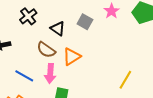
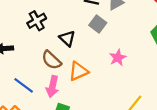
pink star: (112, 11) -> (118, 58), moved
gray square: (85, 22) -> (98, 24), moved

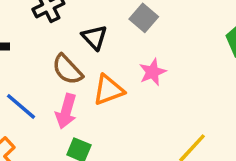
pink star: (118, 58) -> (153, 72), moved

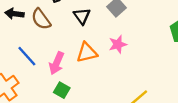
brown semicircle: (67, 70) -> (41, 19), moved

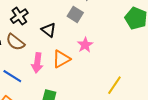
pink arrow: (57, 63) -> (37, 63), moved

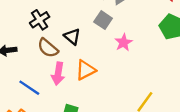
brown semicircle: (15, 42) -> (48, 48), moved
pink star: (85, 45) -> (124, 42), moved

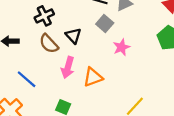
orange triangle: (86, 70) -> (93, 77), moved
pink arrow: (58, 74) -> (68, 67), moved

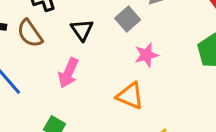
brown semicircle: (49, 44) -> (30, 33), moved
orange triangle: (93, 77) -> (130, 96), moved, turned 35

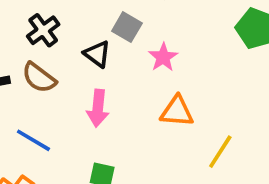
gray square: (128, 19) -> (127, 27), moved
pink star: (146, 55) -> (163, 57), moved

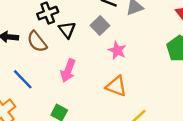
black triangle: (97, 54) -> (67, 30), moved
pink star: (163, 57) -> (117, 50), turned -30

